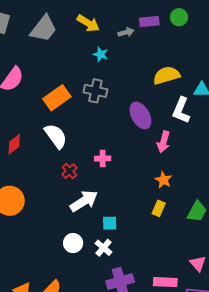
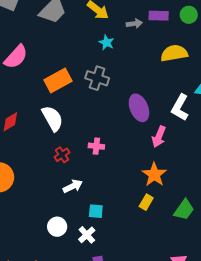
yellow semicircle: (166, 75) -> (174, 53), moved
orange star: (163, 180) -> (154, 175), size x1.4
white arrow: (84, 201) -> (73, 186), size x0.7

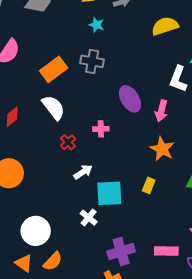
purple ellipse: (139, 108) -> (130, 99), moved
yellow rectangle: (146, 202) -> (149, 185), moved
cyan square: (96, 211) -> (109, 193), size x1.8
white circle: (57, 227) -> (36, 231), moved, size x1.5
white cross: (87, 235) -> (89, 218), moved

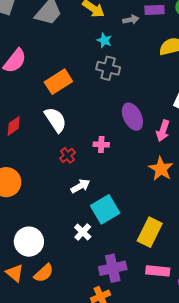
gray cross: (92, 61) -> (108, 68), moved
yellow rectangle: (149, 185) -> (150, 232), moved, size x1.8
cyan square: (109, 193) -> (105, 209), turned -32

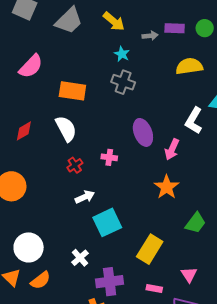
orange rectangle: (58, 82) -> (72, 91), turned 36
white cross: (83, 232) -> (80, 258), moved
pink rectangle: (158, 271) -> (154, 288), size x0.7

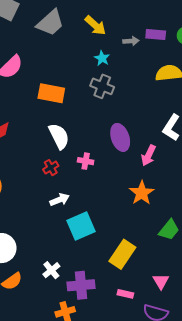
white semicircle: (66, 129) -> (59, 136), moved
white cross: (80, 258) -> (51, 270), moved

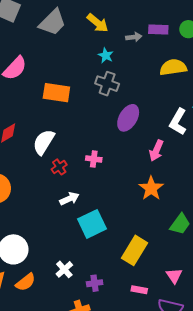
white semicircle: (59, 136) -> (44, 142), moved, turned -120
purple ellipse: (120, 137) -> (128, 118), moved, turned 52
purple cross: (81, 285) -> (95, 283), size x0.6

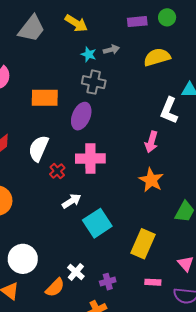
gray arrow: (134, 37) -> (111, 50), moved
purple ellipse: (128, 118) -> (81, 116), moved
pink cross: (94, 159) -> (90, 159), size x1.8
orange semicircle: (26, 282) -> (55, 288), moved

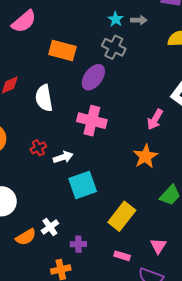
white semicircle: (39, 148) -> (44, 98), turned -48
red cross: (57, 171) -> (38, 148), moved

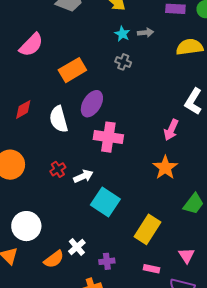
gray cross: (114, 47) -> (123, 62), size x0.7
orange rectangle: (62, 51) -> (72, 70), turned -40
purple ellipse: (93, 77) -> (92, 104), moved
cyan square: (83, 185) -> (105, 202), turned -32

